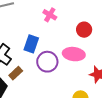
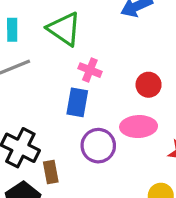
blue rectangle: (31, 44) -> (77, 102), moved
brown rectangle: (16, 73) -> (51, 172), turned -48

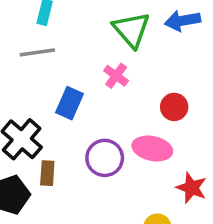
green triangle: (64, 29) -> (131, 30), moved
blue rectangle: (77, 102) -> (69, 103), moved

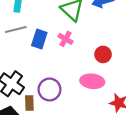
blue rectangle: (69, 103) -> (39, 39), moved
purple circle: (105, 158) -> (49, 89), moved

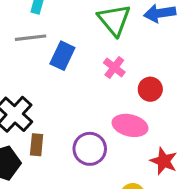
pink cross: (65, 39) -> (114, 67), moved
purple circle: (49, 89) -> (90, 149), moved

